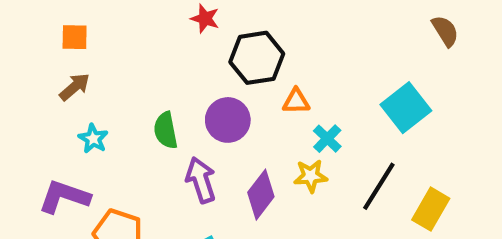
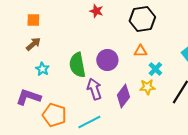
black hexagon: (257, 58) -> (142, 19), moved
green semicircle: (166, 130) -> (77, 65), size x1.4

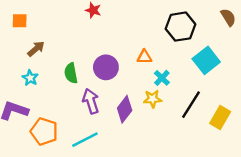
black hexagon: (142, 19) -> (181, 27), moved
brown arrow: (33, 44) -> (36, 49), moved
green semicircle: (77, 65) -> (71, 73), size x0.7

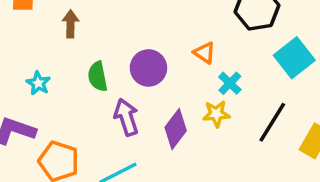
brown arrow: (36, 49) -> (70, 24), moved, turned -48
orange triangle: (144, 57) -> (204, 53), turned 35

